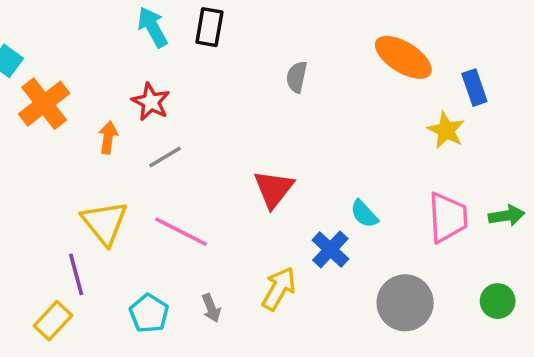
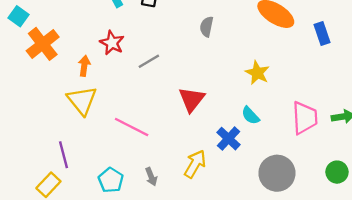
yellow star: (446, 130) -> (257, 73), moved
gray line: (165, 157) -> (149, 61), moved
yellow triangle: (105, 223) -> (82, 100), moved

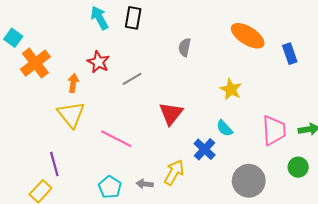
green circle: (337, 172) -> (298, 167), moved
gray arrow: (151, 177) -> (145, 184), moved, turned 119
cyan pentagon: (111, 180) -> (110, 187), moved

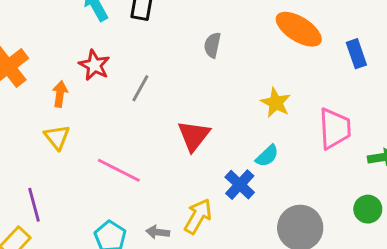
gray line: (132, 79) -> (140, 88), turned -30
yellow triangle: (71, 115) -> (57, 137), size x0.7
cyan semicircle: (225, 128) -> (267, 156), turned -90
pink trapezoid: (274, 130) -> (335, 129), moved

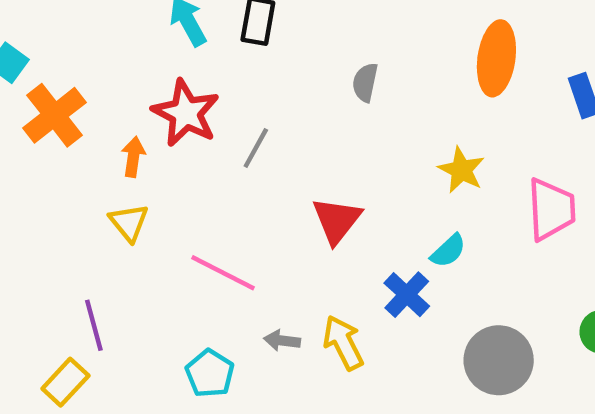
orange ellipse: (299, 29) -> (496, 58), turned 66
red star: (94, 65) -> (186, 113), size x1.4
yellow arrow: (198, 216) -> (343, 343), turned -57
gray arrow: (158, 232) -> (282, 341), moved

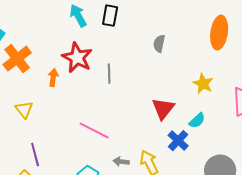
gray line: (256, 148) -> (109, 74), turned -30
red triangle: (337, 220) -> (163, 109), moved
yellow triangle: (129, 222) -> (24, 110), moved

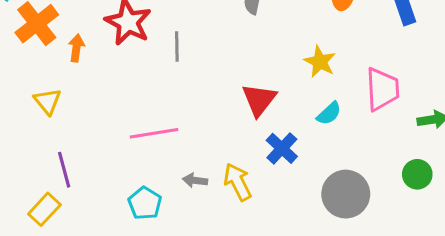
orange arrow: (53, 78) -> (76, 48), moved
cyan semicircle: (197, 121) -> (329, 113), moved
pink line: (94, 131) -> (154, 133), turned -36

